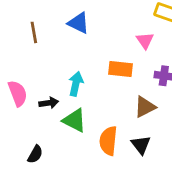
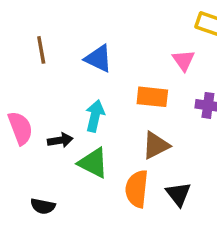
blue triangle: (79, 23) -> (98, 59), moved
brown triangle: (145, 107) -> (156, 145), moved
black semicircle: (35, 154) -> (43, 206), turned 72

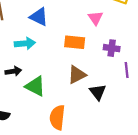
cyan arrow: (95, 116) -> (25, 43), moved, turned 72
orange semicircle: (137, 189) -> (57, 117), moved
black triangle: (178, 194) -> (98, 92), moved

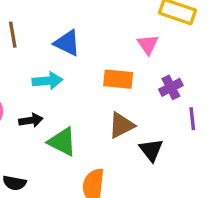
purple cross: (112, 48) -> (171, 87), turned -35

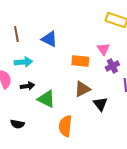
pink triangle: (148, 45) -> (103, 49), moved
cyan arrow: (47, 81) -> (23, 62), moved

